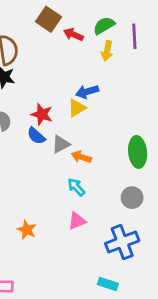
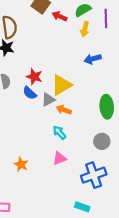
blue arrow: (87, 92) -> (93, 59), moved
yellow triangle: (77, 108) -> (62, 85), moved, size x1.5

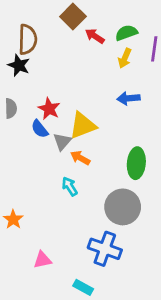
gray triangle: (48, 100) -> (62, 142), turned -32
gray circle: (102, 141) -> (123, 207), size x1.6
pink triangle: (60, 158) -> (42, 260), moved
blue cross: (94, 175) -> (105, 249), turned 30

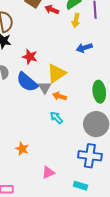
red star: (49, 109) -> (30, 57), moved
blue semicircle: (40, 129) -> (27, 82), size x1.6

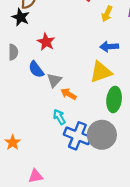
yellow triangle: (56, 73) -> (101, 72), moved
blue semicircle: (27, 82) -> (36, 69), size x0.7
blue cross: (90, 156) -> (77, 136), moved

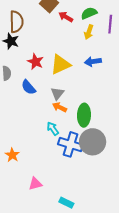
yellow triangle: (101, 72) -> (60, 64), moved
gray triangle: (54, 80) -> (57, 93), moved
green ellipse: (114, 99) -> (84, 115), moved

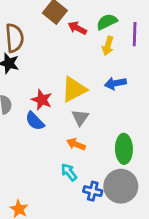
red star: (36, 62) -> (42, 100), moved
gray triangle: (57, 93) -> (80, 118), moved
green ellipse: (84, 115) -> (124, 149), moved
blue cross: (70, 144) -> (93, 191), size x0.6

